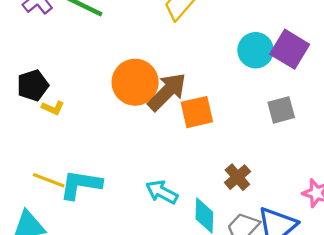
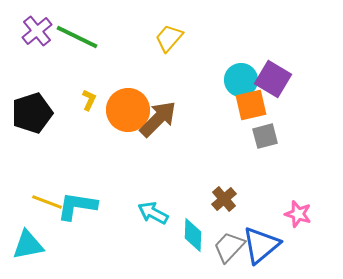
black pentagon: (33, 85) -> (32, 113), size x1.4
yellow L-shape: (53, 108) -> (89, 100), moved, turned -90
orange square: (197, 112) -> (251, 105), moved

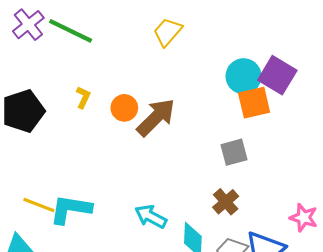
orange circle: (128, 110) -> (124, 108), size x0.6
gray square: (265, 136) -> (234, 152), moved

